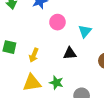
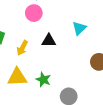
pink circle: (57, 22) -> (34, 13), moved
black triangle: (70, 53) -> (49, 41), moved

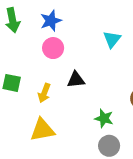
cyan triangle: (79, 28) -> (112, 39), moved
green star: (43, 80) -> (104, 118), moved

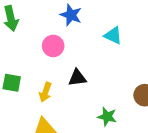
blue star: (51, 21) -> (71, 15), moved, turned -30
cyan triangle: (112, 39) -> (113, 35), turned -42

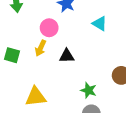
yellow arrow: (45, 92) -> (41, 48), moved

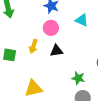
pink circle: (49, 28) -> (51, 28), moved

